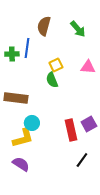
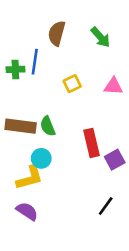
green semicircle: (52, 80) -> (48, 126), moved
red rectangle: (71, 130) -> (91, 143), moved

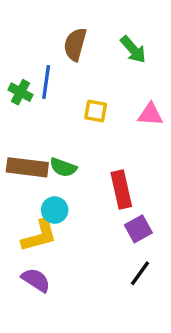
green cross: (15, 69) -> (20, 92), turned 30
yellow square: (72, 84) -> (96, 111), turned 36
green semicircle: (48, 126) -> (63, 167), turned -48
purple square: (115, 160) -> (138, 229), moved

